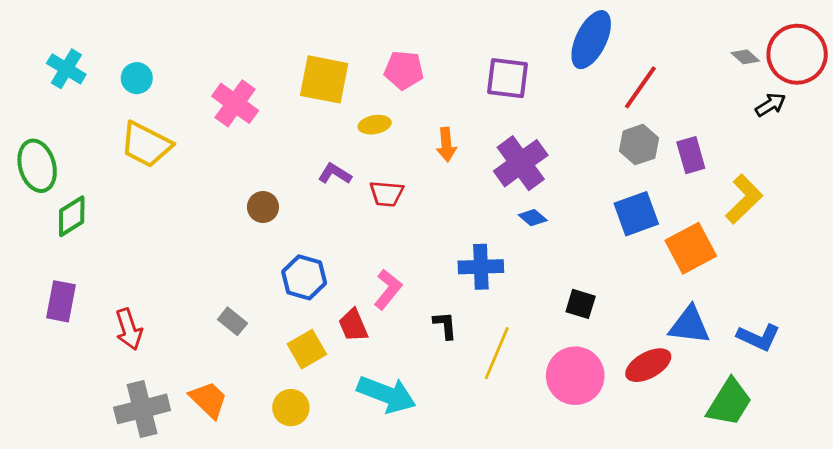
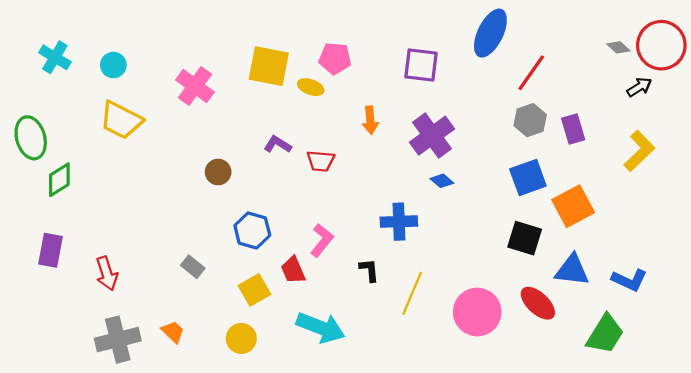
yellow ellipse: (375, 125) -> (311, 87), moved, turned 30
yellow L-shape: (744, 199) -> (639, 151), moved
black square: (581, 304) -> (525, 238), moved, size x1.4
red ellipse: (648, 365) -> (538, 303), turned 72
orange trapezoid: (209, 400) -> (173, 332), size x0.7

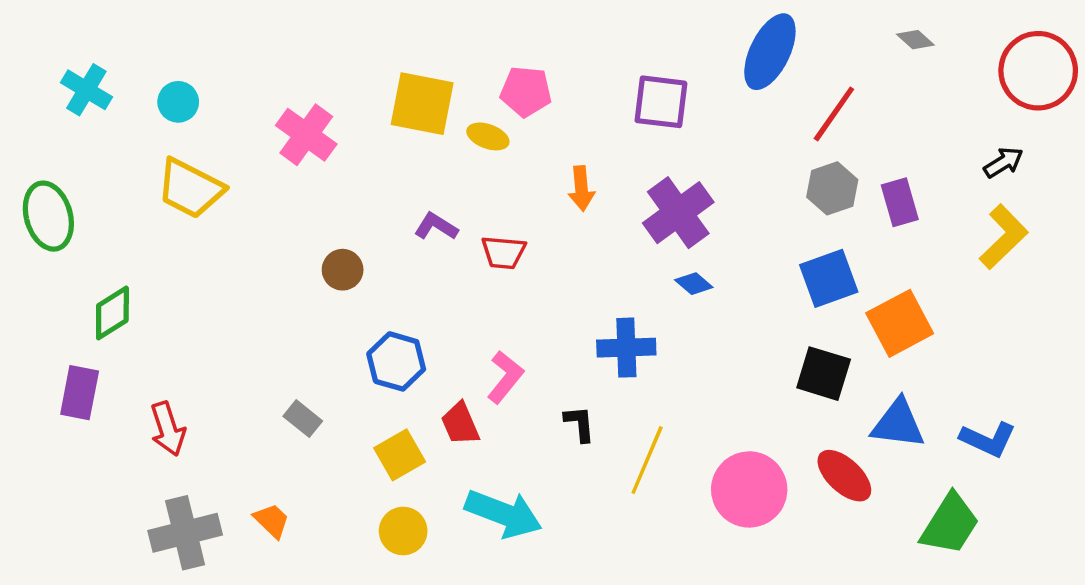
gray diamond: (618, 47) -> (915, 40), moved
black arrow: (639, 87) -> (1004, 162), moved
green diamond: (59, 180) -> (112, 313), moved
yellow circle: (241, 338) -> (403, 531), moved

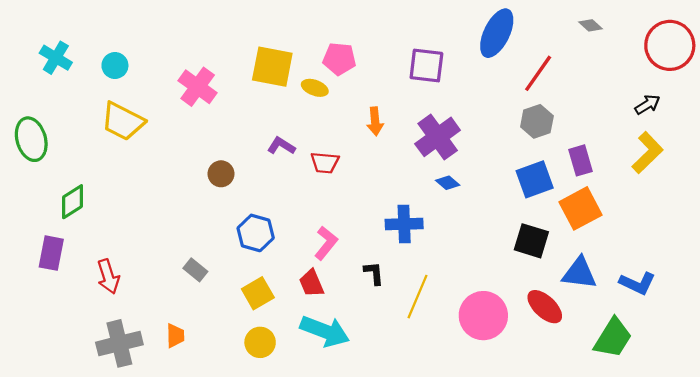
purple rectangle: (900, 202) -> (580, 160), moved
red trapezoid: (460, 424) -> (311, 283), moved
orange trapezoid: (272, 521) -> (175, 336), turned 45

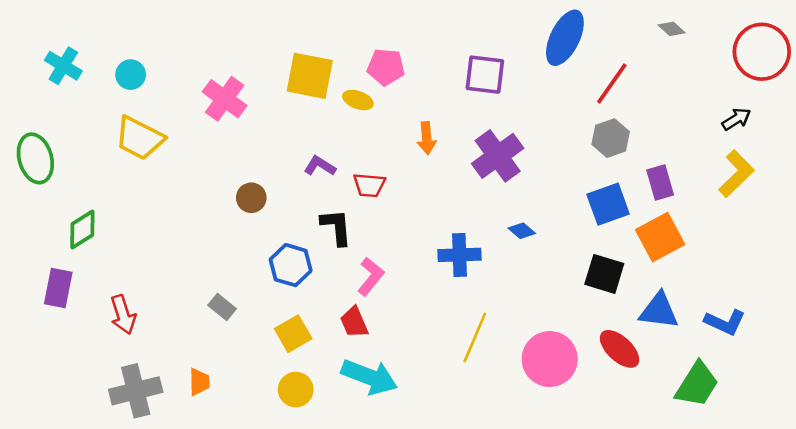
blue diamond: (448, 183) -> (522, 231), moved
black L-shape: (374, 273) -> (336, 227), moved, size x1.4

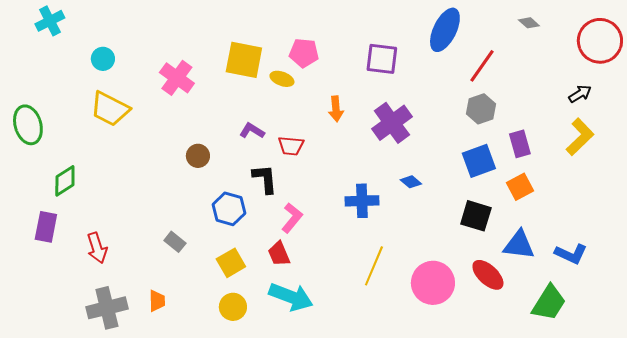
cyan cross: (63, 66) -> (50, 21), moved, turned 32
orange square: (660, 237) -> (520, 187), size x0.7

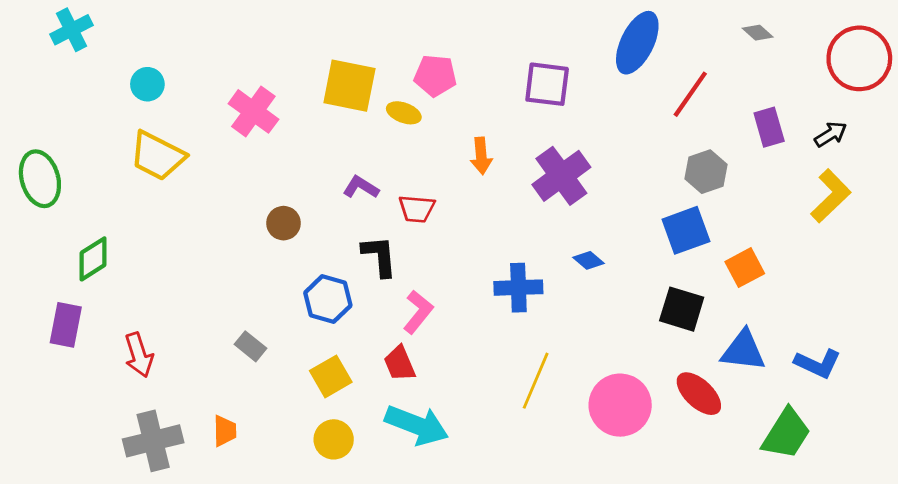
gray hexagon: (481, 109) -> (706, 172), moved
purple rectangle: (520, 144) -> (769, 127), moved

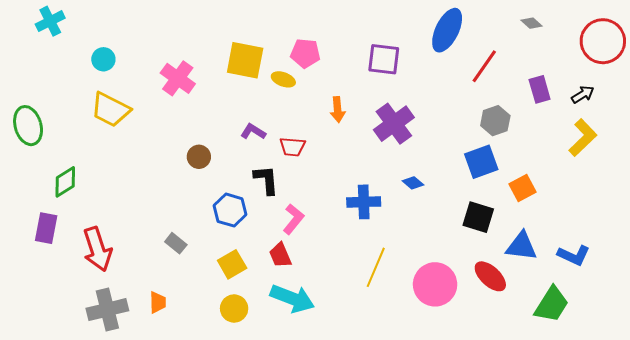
red arrow: (139, 355) -> (97, 249), size x1.4

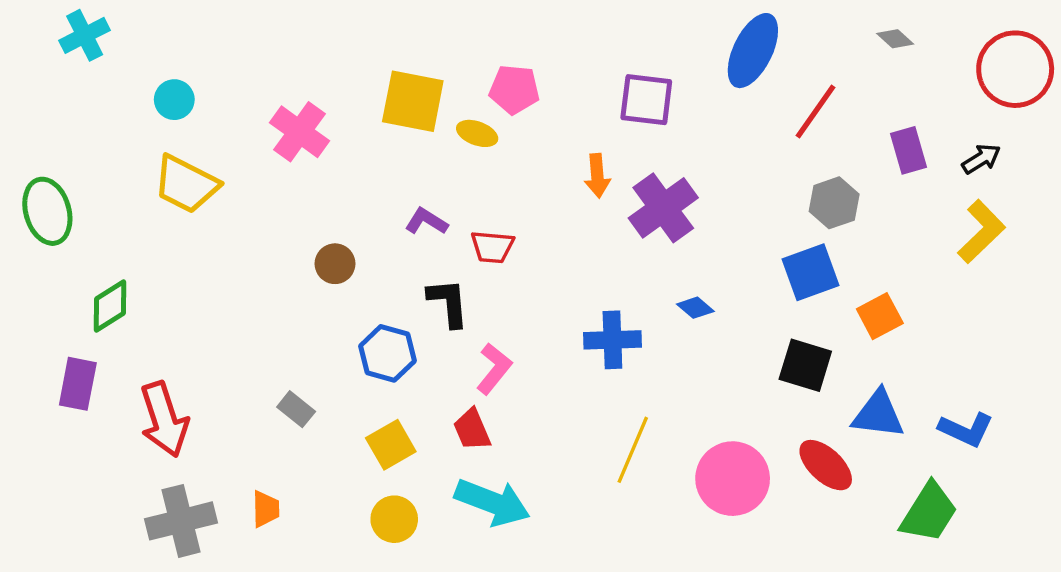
orange arrow: (338, 110) -> (597, 176), moved

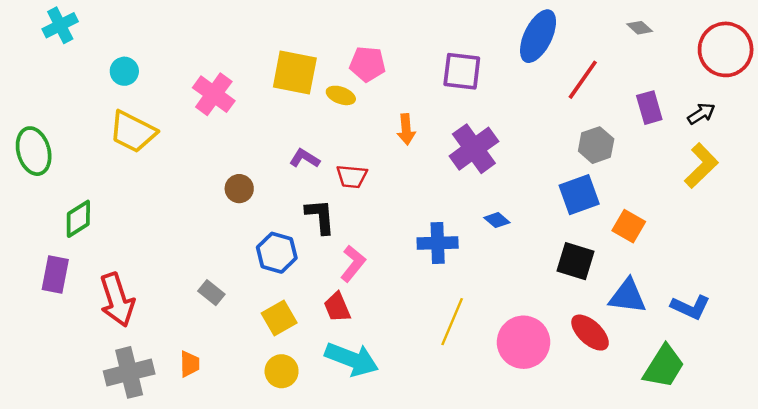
orange arrow: (597, 176) -> (406, 129), moved
orange square: (880, 316) -> (629, 226), turned -32

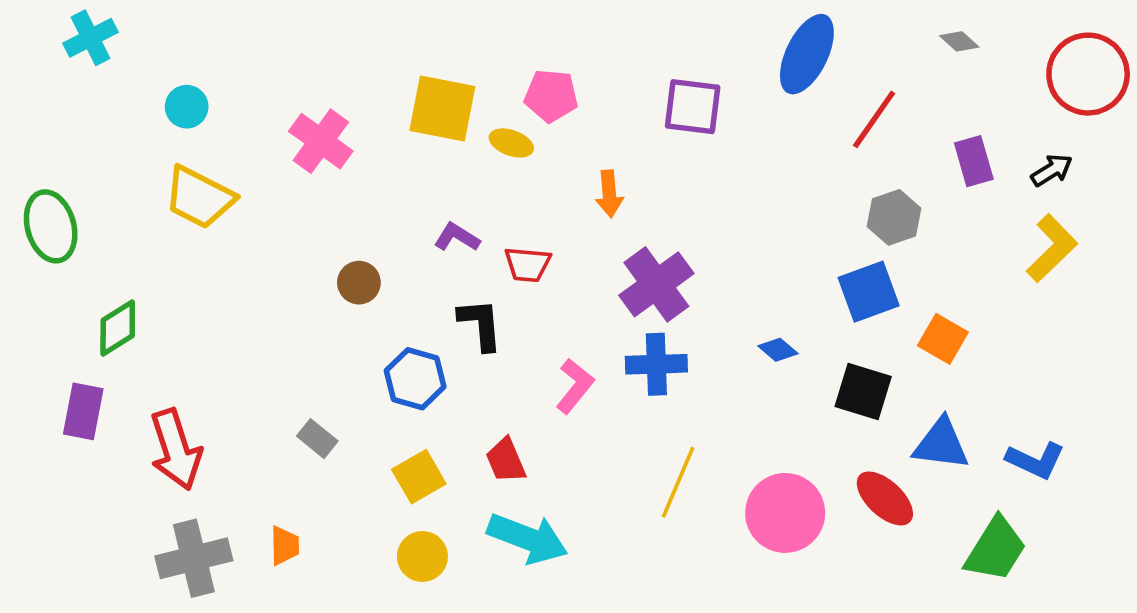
purple cross: (474, 149) -> (656, 284), moved
blue diamond: (497, 220) -> (778, 350), moved
pink L-shape: (353, 264) -> (575, 386), moved

